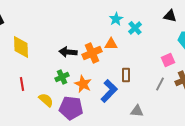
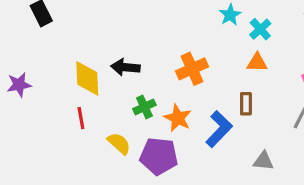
orange triangle: (111, 44) -> (257, 62), moved
yellow diamond: (21, 47) -> (87, 78), moved
black arrow: (68, 52) -> (125, 67), moved

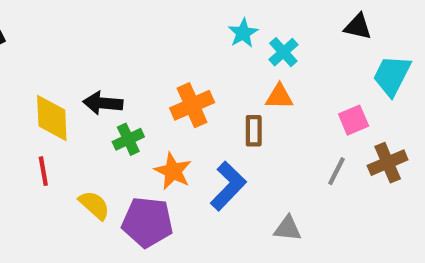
brown rectangle: (246, 104) -> (254, 131), moved
green cross: (144, 107) -> (128, 139), moved

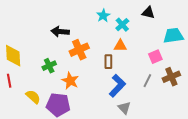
black triangle: (358, 27) -> (148, 13), moved
cyan trapezoid: (392, 75) -> (173, 36), turned 55
black arrow: (103, 103) -> (60, 32), moved
blue L-shape: (228, 186) -> (117, 86), moved
gray triangle: (288, 228) -> (124, 108), turned 40

